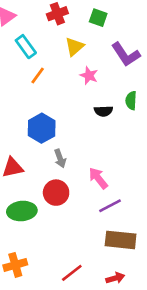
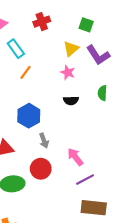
green square: (98, 18) -> (86, 25), moved
yellow triangle: (74, 47) -> (71, 49), moved
black semicircle: (103, 111) -> (71, 101), moved

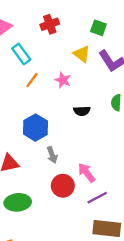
yellow triangle: (71, 49) -> (82, 54), turned -42
pink star: (68, 72) -> (63, 80), moved
red circle: (41, 169) -> (63, 186), moved

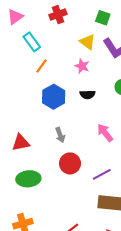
pink star: (63, 80) -> (82, 66), moved
blue hexagon: (35, 128) -> (54, 97), moved
pink arrow: (87, 173) -> (105, 133), moved

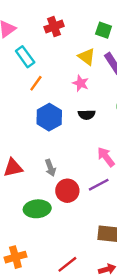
gray arrow: (60, 135) -> (50, 168), moved
purple line: (102, 174) -> (99, 185), moved
green ellipse: (28, 179) -> (37, 209), moved

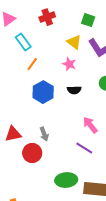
purple line: (99, 185) -> (84, 148), turned 60
red circle: (67, 191) -> (32, 153), moved
green ellipse: (37, 209) -> (66, 180), moved

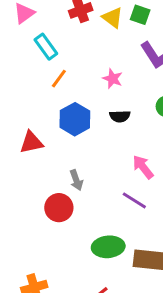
yellow triangle: (74, 42) -> (113, 18), moved
red triangle: (13, 134) -> (31, 142), moved

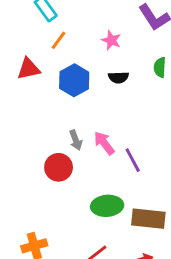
red triangle: (31, 142) -> (29, 69), moved
pink arrow: (143, 167) -> (104, 143), moved
purple line: (134, 200) -> (133, 160), turned 30

